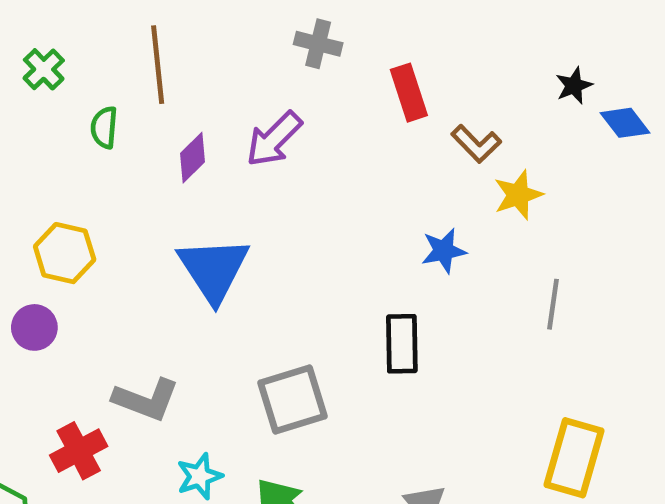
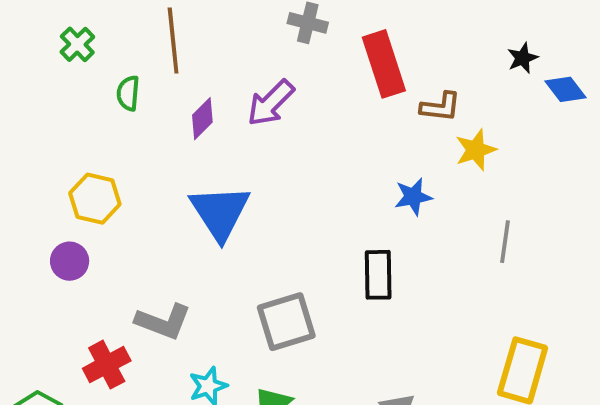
red rectangle: (409, 93) -> (384, 64), size x1.4
brown L-shape: (476, 144) -> (441, 107), turned -39

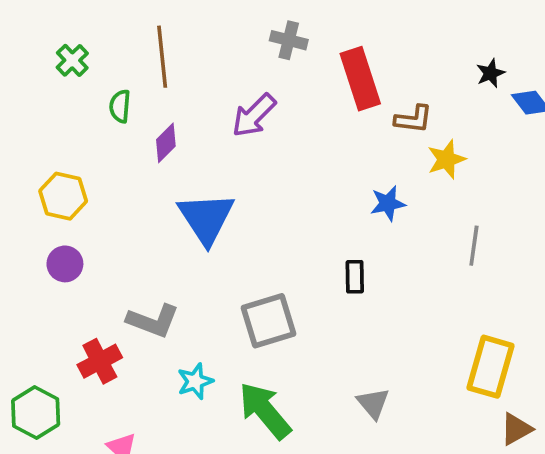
purple diamond: (202, 119) -> (166, 143), moved
yellow hexagon: (95, 199) -> (63, 196), moved
black rectangle: (378, 275) -> (355, 277), size x0.7

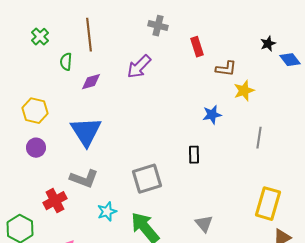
red rectangle: (360, 79) -> (197, 47), size x0.6
purple diamond: (166, 143) -> (91, 82), turned 30
blue triangle: (206, 218) -> (86, 132), moved

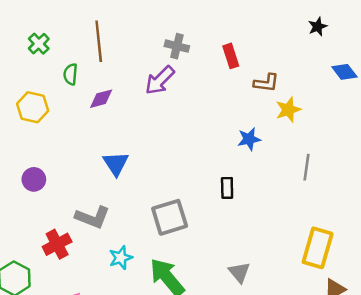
gray cross: (158, 26) -> (177, 46), moved
black star: (268, 44) -> (318, 27), moved
yellow hexagon: (35, 111) -> (33, 107), moved
blue triangle: (86, 132) -> (116, 164), moved, size x0.7

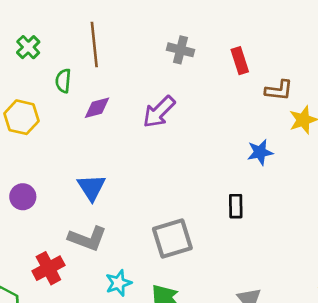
purple arrow: (160, 80) -> (159, 112), moved
blue triangle: (116, 164) -> (92, 187), moved

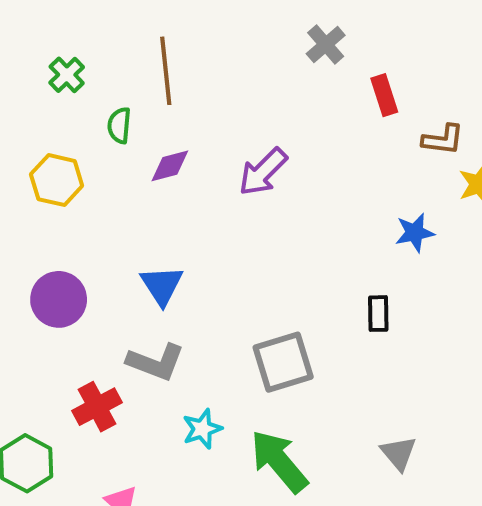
gray cross: (180, 50) -> (326, 44), moved, turned 35
purple circle: (23, 197) -> (59, 299), size x1.4

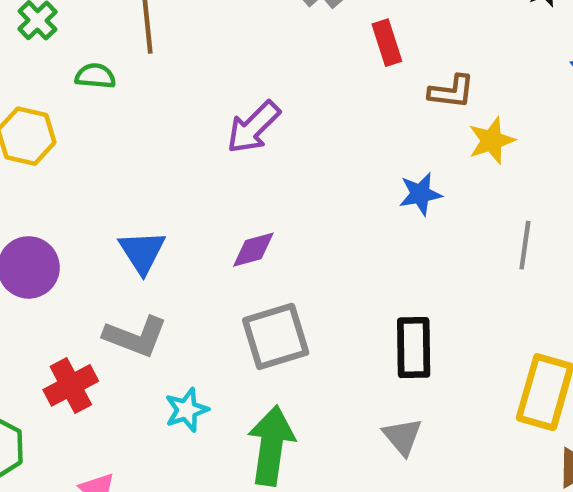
green semicircle: (119, 125) -> (95, 76), turned 90
purple diamond: (170, 166) -> (253, 250), moved
black rectangle: (378, 314) -> (414, 348), moved, size x1.5
green arrow: (279, 461) -> (271, 446), turned 48

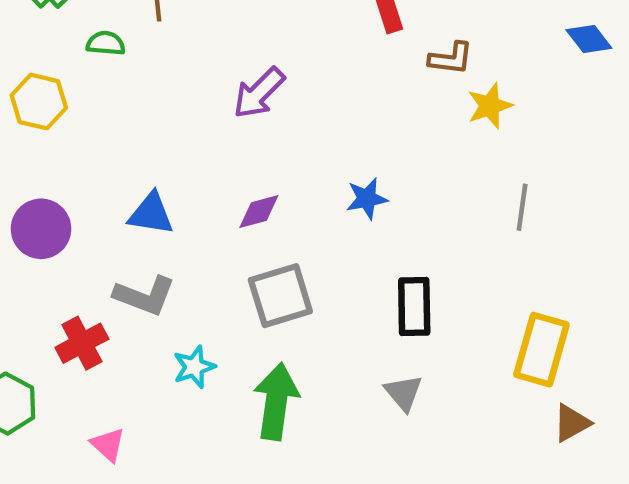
blue star: (420, 194) -> (367, 199), moved
blue triangle: (142, 252) -> (151, 214), turned -48

